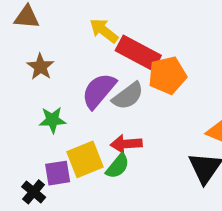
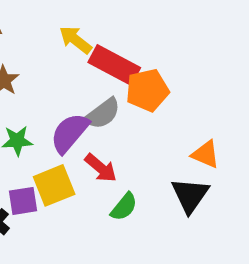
purple semicircle: (99, 91) -> (70, 133), moved
red arrow: (126, 144) -> (101, 168), turned -136
green semicircle: (118, 166) -> (124, 207), moved

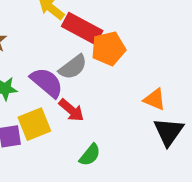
purple semicircle: (70, 133) -> (47, 82), turned 90
black triangle: (190, 195) -> (169, 132), moved
green semicircle: (124, 207) -> (90, 155), moved

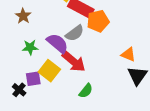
red arrow: (71, 110) -> (74, 61), size x1.4
yellow square: (34, 124) -> (49, 71), turned -30

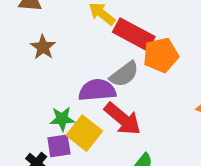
purple semicircle: (57, 43) -> (97, 90), turned -45
green star: (30, 47) -> (62, 119), moved

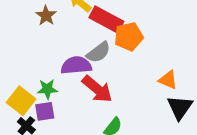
brown star: (43, 47) -> (46, 16), moved
yellow square: (84, 133) -> (21, 101), moved

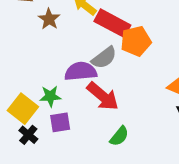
purple square: (45, 111) -> (60, 122), moved

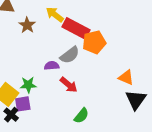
purple semicircle: (81, 71) -> (52, 66), size x0.6
red arrow: (103, 96) -> (69, 85), size x0.7
purple square: (60, 122) -> (23, 104), moved

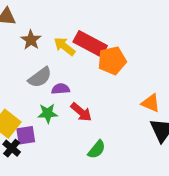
yellow arrow: (55, 15) -> (64, 46), moved
gray semicircle: (70, 55) -> (40, 77), moved
green star: (28, 85) -> (48, 113), moved

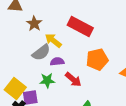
yellow arrow: (64, 46) -> (53, 41), moved
orange pentagon: (112, 61) -> (97, 60), moved

